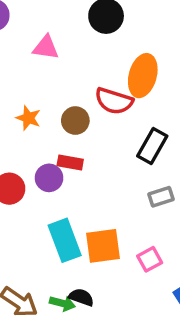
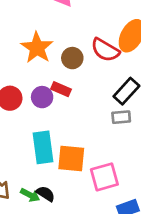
orange star: (28, 118) -> (37, 48), size x1.6
gray rectangle: (161, 197) -> (121, 117), moved
pink square: (150, 259) -> (104, 177), size x1.5

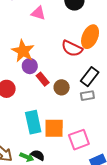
brown circle: (72, 58) -> (62, 87), moved
red rectangle: (61, 89) -> (43, 79), turned 32
purple circle: (42, 97) -> (30, 66), moved

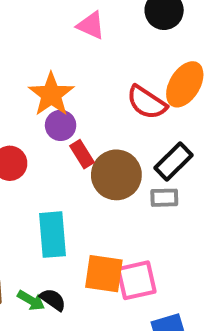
brown circle: (62, 87) -> (116, 175), size x1.6
orange square: (54, 128) -> (104, 274), moved

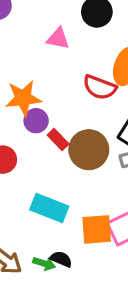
pink triangle: (91, 25) -> (58, 39), moved
orange star: (51, 94) -> (23, 98), turned -30
cyan rectangle: (53, 235) -> (49, 208), turned -51

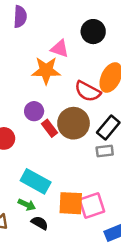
orange star: (23, 98) -> (46, 70), moved
brown circle: (89, 150) -> (74, 123), moved
green arrow: (44, 264) -> (27, 205), moved

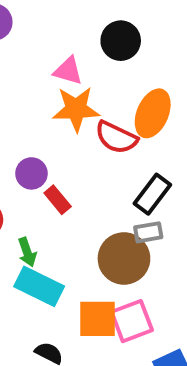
orange star: (46, 70) -> (76, 109), moved
brown circle: (74, 123) -> (124, 258), moved
green arrow: (27, 205) -> (27, 252), moved, turned 48

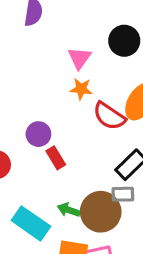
pink triangle: (68, 71) -> (79, 58), turned 40
orange star: (76, 109) -> (81, 89), size x0.6
green arrow: (27, 252) -> (69, 210), moved, turned 120

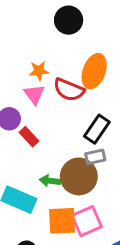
pink triangle: (79, 58) -> (34, 94), moved

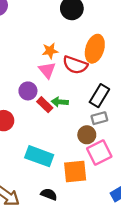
brown circle: (79, 176) -> (87, 135), size x0.6
green arrow: (50, 181) -> (60, 102), moved
pink square: (87, 221) -> (99, 153), moved

